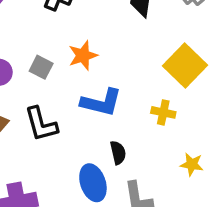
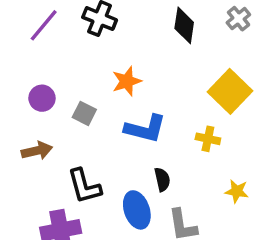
gray square: (41, 67) -> (84, 113), moved
black L-shape: (41, 124) -> (84, 186), moved

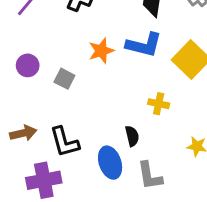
blue L-shape: (145, 129) -> (144, 45), moved
yellow cross: (208, 139) -> (159, 104), moved
brown arrow: (37, 151) -> (23, 133), moved

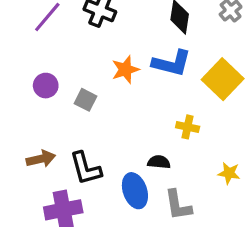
black semicircle: (132, 136) -> (159, 162), turned -72

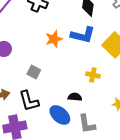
gray square: (86, 100) -> (34, 72), moved
blue ellipse: (135, 191) -> (60, 115), turned -30

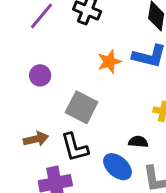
gray square: (34, 72) -> (82, 107), size x1.6

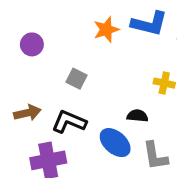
gray square: (82, 107) -> (76, 79), size x0.6
black L-shape: (75, 147) -> (69, 122), turned 128

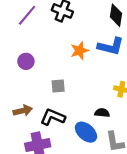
gray square: (76, 79) -> (58, 86), turned -32

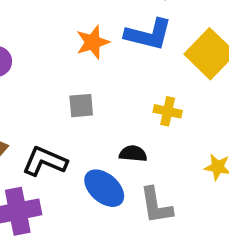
gray square: (58, 86) -> (81, 106), moved

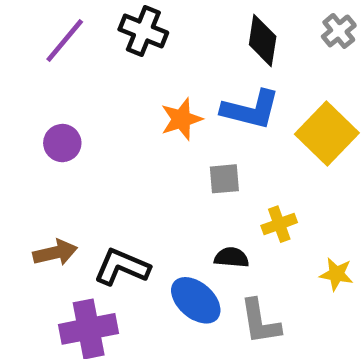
gray square: (81, 106) -> (224, 179), moved
yellow cross: (168, 111) -> (279, 224), moved, turned -32

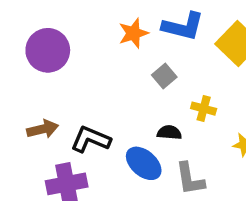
purple circle: (62, 143) -> (48, 50), size x1.6
gray square: (224, 179) -> (164, 76), turned -35
yellow cross: (279, 224) -> (204, 109), turned 35

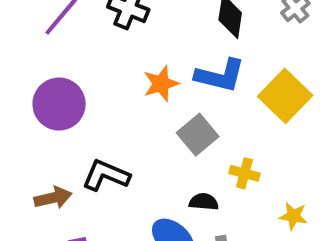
gray square: (164, 76) -> (198, 135), size x1.4
black L-shape: (91, 139) -> (106, 175), moved

